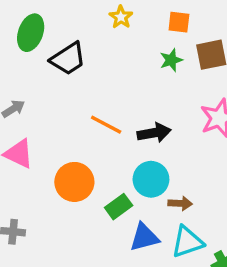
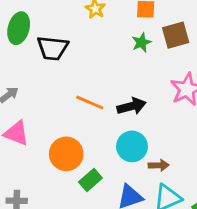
black trapezoid: (68, 59) -> (53, 48), turned 44
green rectangle: (119, 207) -> (90, 180), moved

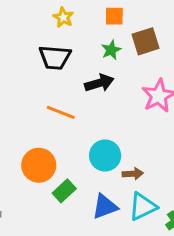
black trapezoid: (53, 48) -> (55, 57), moved
black arrow: (132, 106) -> (99, 83), moved

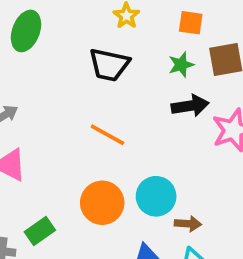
black arrow: (99, 83) -> (190, 106), moved
orange circle: (39, 165) -> (102, 203), moved
green rectangle: (64, 191) -> (40, 231), moved

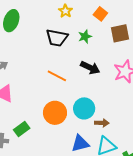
orange square: (191, 23) -> (100, 14), turned 32
green star: (181, 65) -> (85, 36), moved
black arrow: (190, 106) -> (90, 68), moved, turned 36

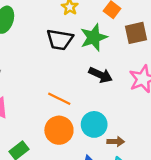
green star: (85, 36) -> (94, 37), size x1.6
orange line: (57, 76) -> (59, 99), moved

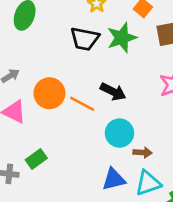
black arrow: (101, 75) -> (113, 92), moved
orange circle: (59, 130) -> (49, 93), moved

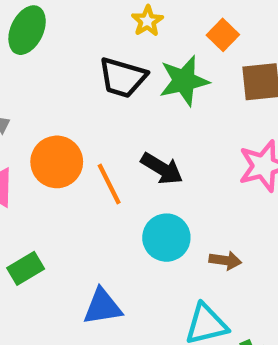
orange line: (82, 104) -> (109, 184), turned 30
brown arrow: (143, 152) -> (225, 260), moved
blue triangle: (114, 179) -> (102, 307), moved

